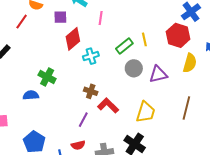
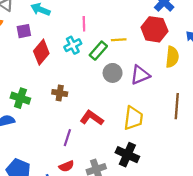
pink line: (101, 18) -> (84, 24), moved
yellow line: (144, 39) -> (119, 40), turned -72
cyan cross: (91, 56) -> (73, 45), moved
brown cross: (91, 91) -> (60, 93), moved

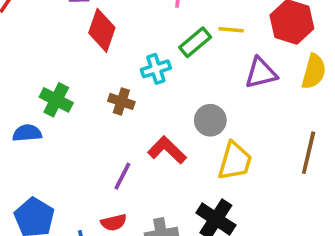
cyan cross: (73, 45) -> (156, 69), moved
red diamond: (41, 52) -> (102, 30), turned -30
gray circle: (113, 73) -> (210, 120), moved
purple triangle: (140, 75) -> (261, 73), moved

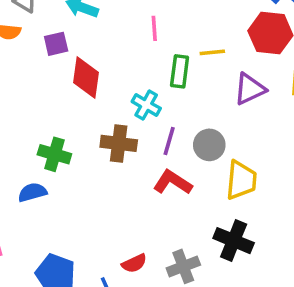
green rectangle: (195, 42) -> (180, 71), turned -32
cyan cross: (156, 69) -> (146, 105), turned -32
brown cross: (121, 101) -> (119, 143), size x1.4
purple line: (122, 176) -> (169, 141), moved

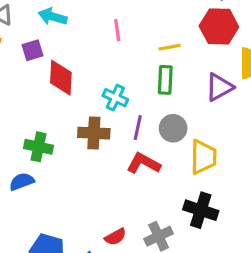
green rectangle: (180, 71) -> (165, 80), moved
purple triangle: (250, 89) -> (219, 87), moved

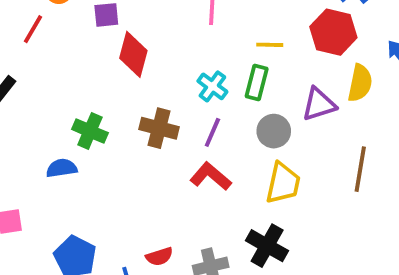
cyan cross: (115, 98) -> (212, 86), moved
gray circle: (173, 128) -> (274, 131), moved

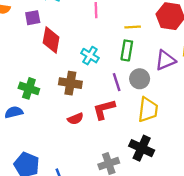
cyan cross: (212, 86) -> (90, 56), moved
purple line: (212, 132) -> (117, 82), moved, turned -36
red L-shape: (211, 176) -> (104, 109), turned -50
red semicircle: (159, 256) -> (75, 119), moved

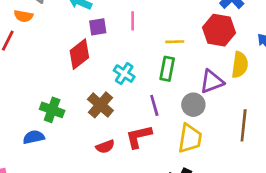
purple square: (33, 18) -> (98, 27), moved
red diamond: (51, 40) -> (79, 54), turned 40
gray circle: (140, 79) -> (193, 105), moved
brown cross: (70, 83) -> (100, 105), turned 30

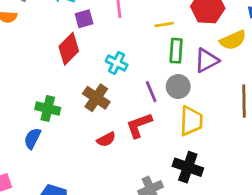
yellow semicircle: (240, 65) -> (233, 40), turned 65
green rectangle: (167, 69) -> (176, 51), moved
gray circle: (193, 105) -> (178, 87), moved
blue semicircle: (34, 137) -> (32, 138), turned -45

